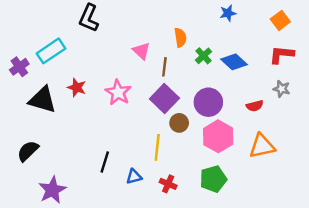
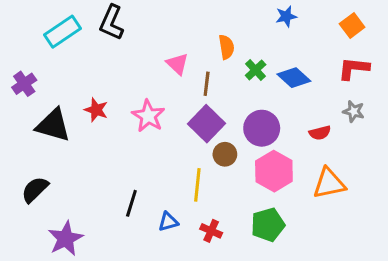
cyan rectangle: (51, 51) -> (62, 32), moved

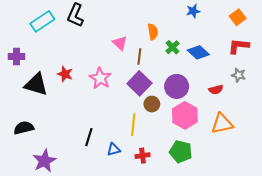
purple cross: (24, 84) -> (17, 56), turned 35
black semicircle: (35, 189) -> (24, 128), turned 30
green pentagon: (268, 225) -> (181, 152), turned 30
red cross: (211, 231) -> (143, 156), turned -32

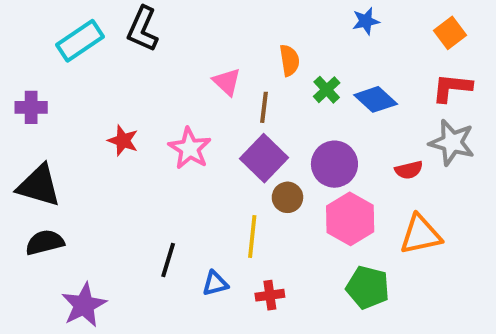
gray star: (239, 75) -> (452, 143), size x1.6
black triangle: (36, 84) -> (39, 186), moved
green pentagon: (181, 152) -> (368, 287), moved

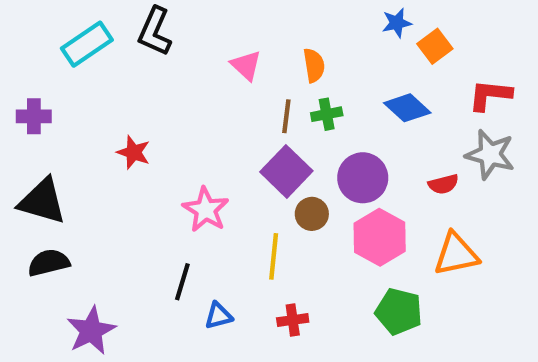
orange square: (450, 33) -> (435, 46), moved
pink triangle: (227, 82) -> (246, 65), moved
green cross: (327, 90) -> (327, 114), moved, turned 32
pink star: (190, 148) -> (206, 210), moved
blue triangle: (215, 283) -> (218, 316), moved

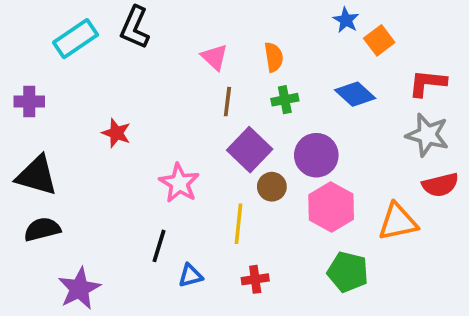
blue star: (397, 23) -> (346, 20), turned -30
brown line: (286, 116) -> (227, 102), moved
red semicircle: (443, 184) -> (440, 185), moved, size x1.4

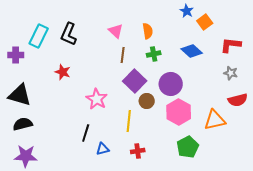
black L-shape: (135, 27) -> (69, 34), moved
cyan rectangle: (76, 39) -> (39, 36), moved, turned -30
gray star: (427, 135) -> (231, 73), size x0.6
green pentagon: (348, 272) -> (188, 147), turned 30
purple star: (79, 289) -> (26, 156), moved, turned 30

